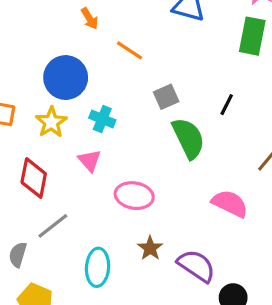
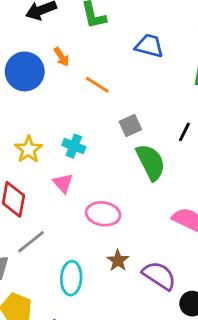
blue circle: (66, 78) -> (25, 71), moved

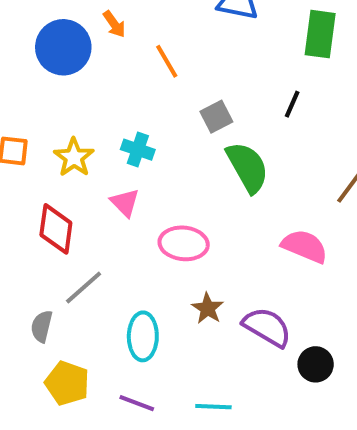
orange line: (97, 85) -> (167, 61), turned 30
black line: (184, 132) -> (292, 104), moved

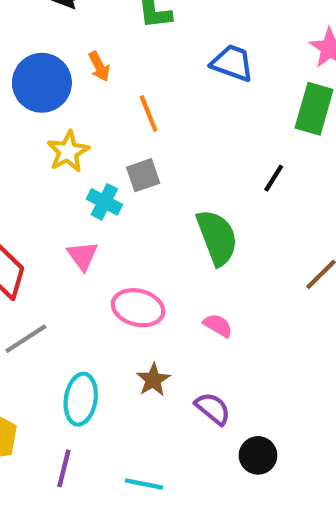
gray square: (216, 117) -> (143, 175), moved
yellow star: (74, 157) -> (68, 152), moved
pink semicircle: (305, 246) -> (218, 325), moved, size x0.6
purple semicircle: (267, 327) -> (213, 409), size x0.7
purple line: (137, 403) -> (64, 468), turned 75

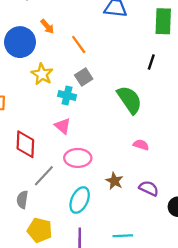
pink ellipse: (138, 308) -> (78, 158), moved
cyan ellipse: (81, 399) -> (80, 200), turned 30

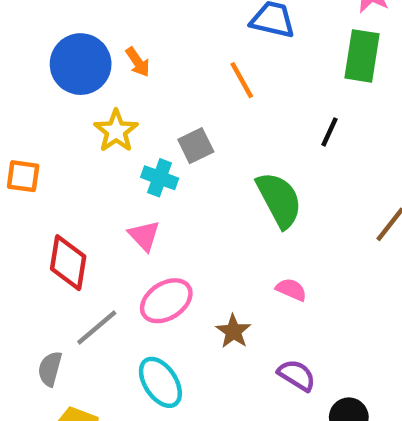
orange arrow: (47, 26) -> (138, 62), moved
orange line: (79, 45) -> (242, 80), moved
pink ellipse: (78, 158) -> (166, 301), turned -40
brown star: (114, 181) -> (233, 331), moved
cyan ellipse: (80, 200) -> (160, 382), turned -65

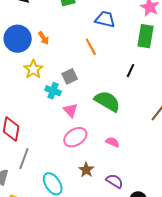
green semicircle: (279, 200) -> (107, 101), turned -32
pink triangle: (144, 236) -> (71, 110), moved
pink ellipse: (166, 301) -> (75, 137), moved
gray line: (97, 327) -> (24, 159), turned -30
brown star: (233, 331) -> (86, 170), moved

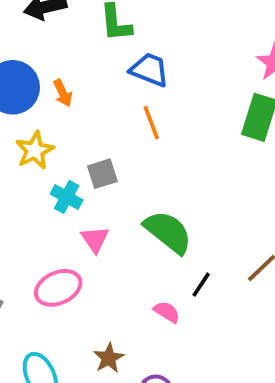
blue trapezoid: (105, 19) -> (149, 70), moved
black line: (130, 71) -> (201, 285), moved
pink ellipse: (75, 137) -> (58, 288), moved

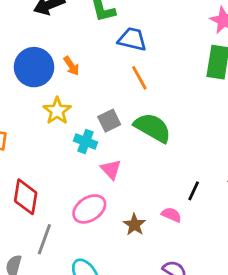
green semicircle: (168, 232) -> (153, 128), moved
brown star: (109, 358) -> (134, 225), moved

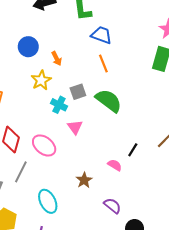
orange arrow: (71, 66) -> (57, 58), moved
blue circle: (34, 67) -> (28, 47), size x0.7
pink ellipse: (89, 209) -> (44, 145), moved, turned 65
brown star: (134, 225) -> (84, 180), moved

